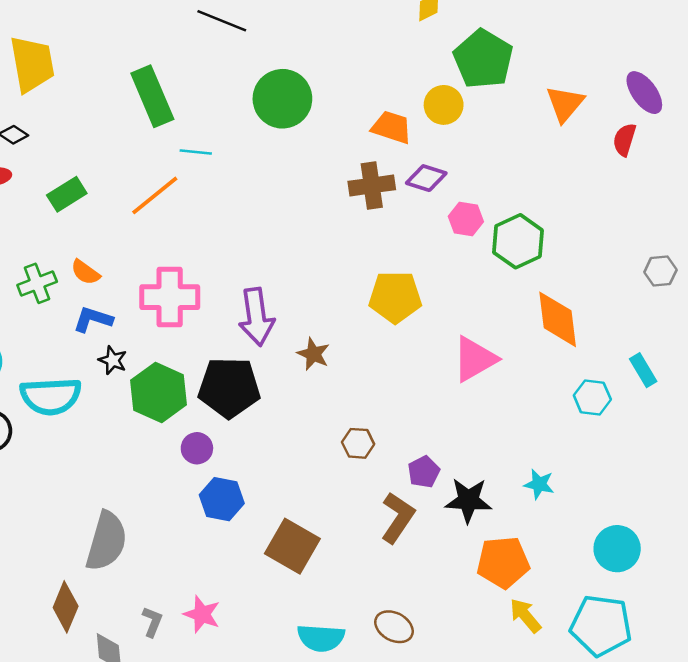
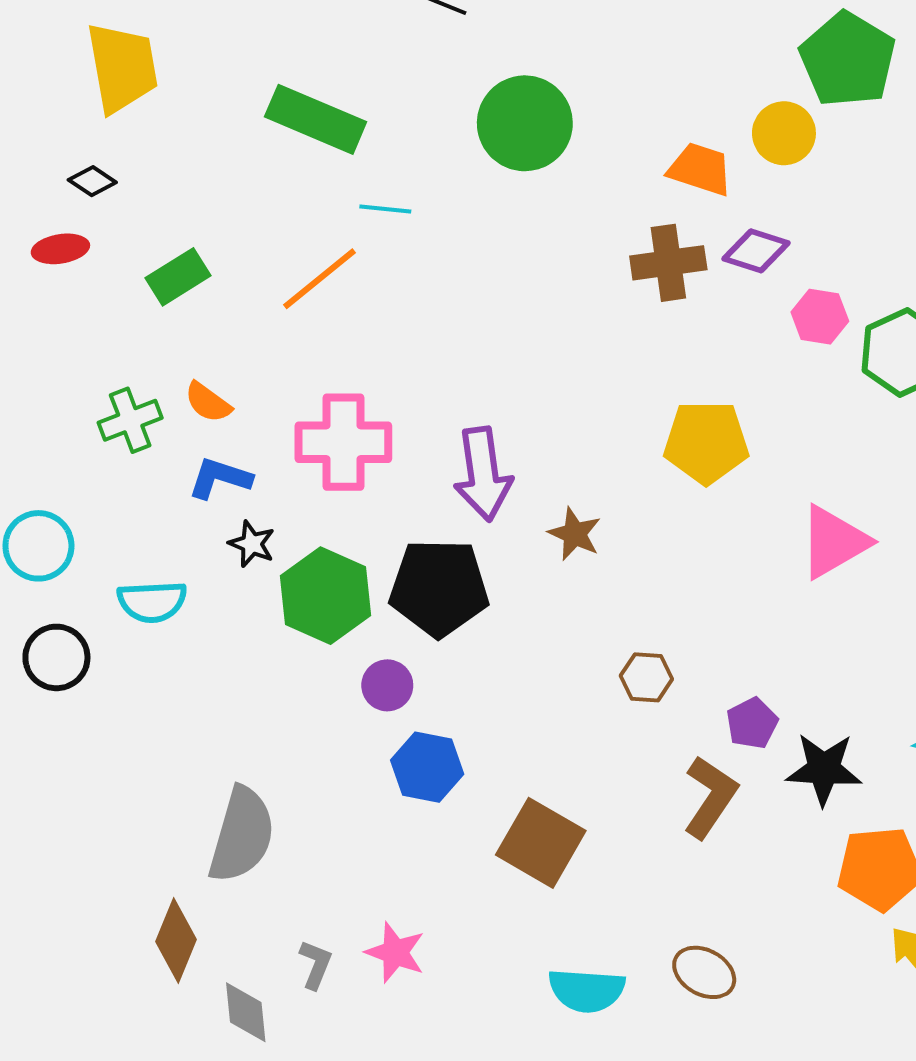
green rectangle: (152, 96) -> (316, 119), turned -44
cyan semicircle: (51, 396) -> (152, 602), size x0.7

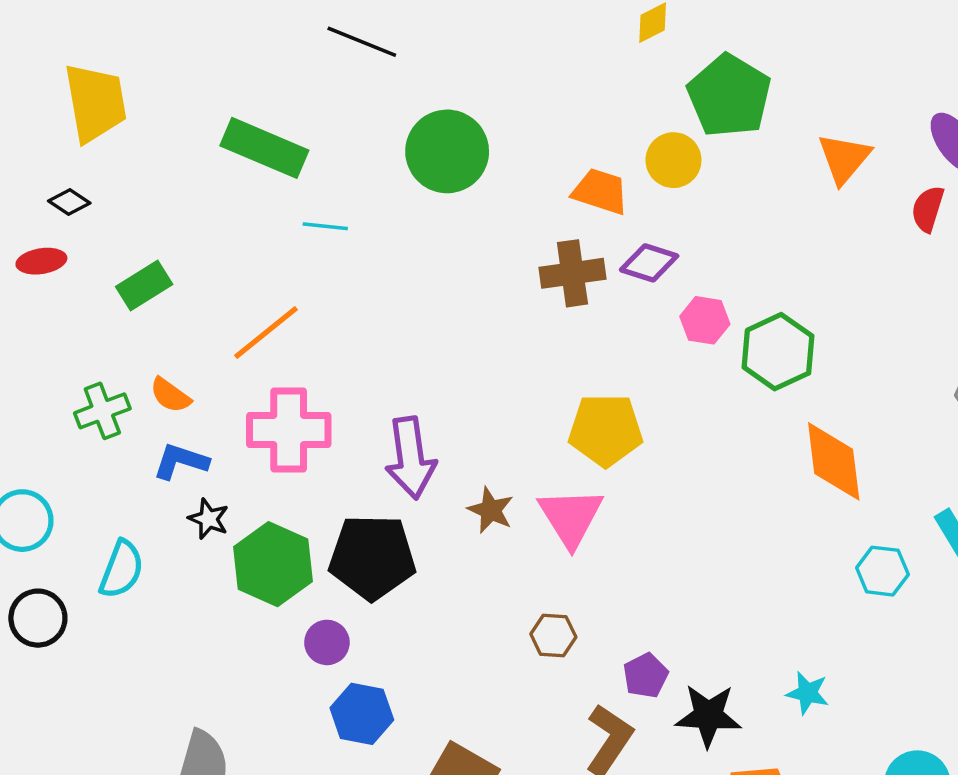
orange line: (320, 279) -> (266, 333), moved
pink triangle: (834, 542) -> (571, 517), moved, turned -32
cyan semicircle: (152, 602) -> (121, 569), turned -66

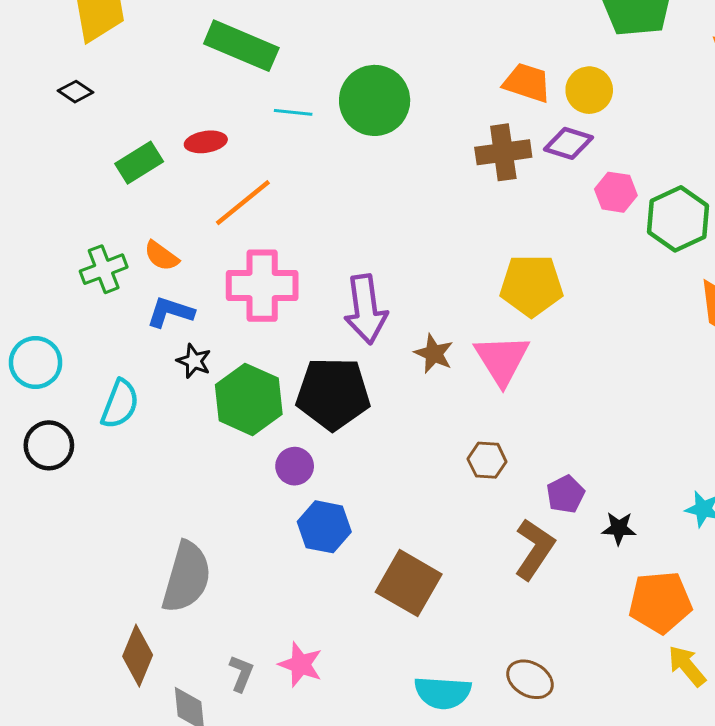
green circle: (447, 151) -> (375, 100), moved
yellow circle: (673, 160) -> (589, 90), moved
red ellipse: (41, 261) -> (206, 142), moved
black star: (708, 716) -> (619, 528), size x0.6

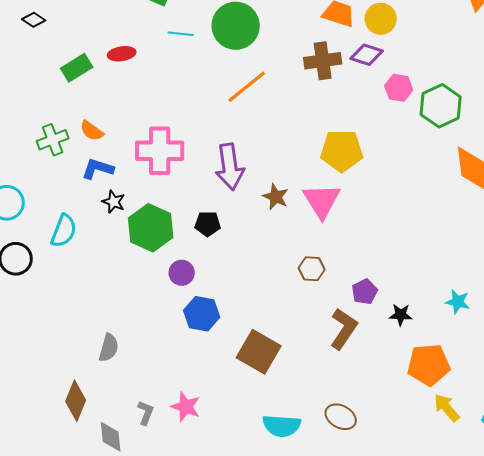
orange line: (243, 203) -> (247, 87), moved
black pentagon: (333, 394) -> (208, 224), size x0.5
gray semicircle: (187, 577) -> (109, 348), size x0.6

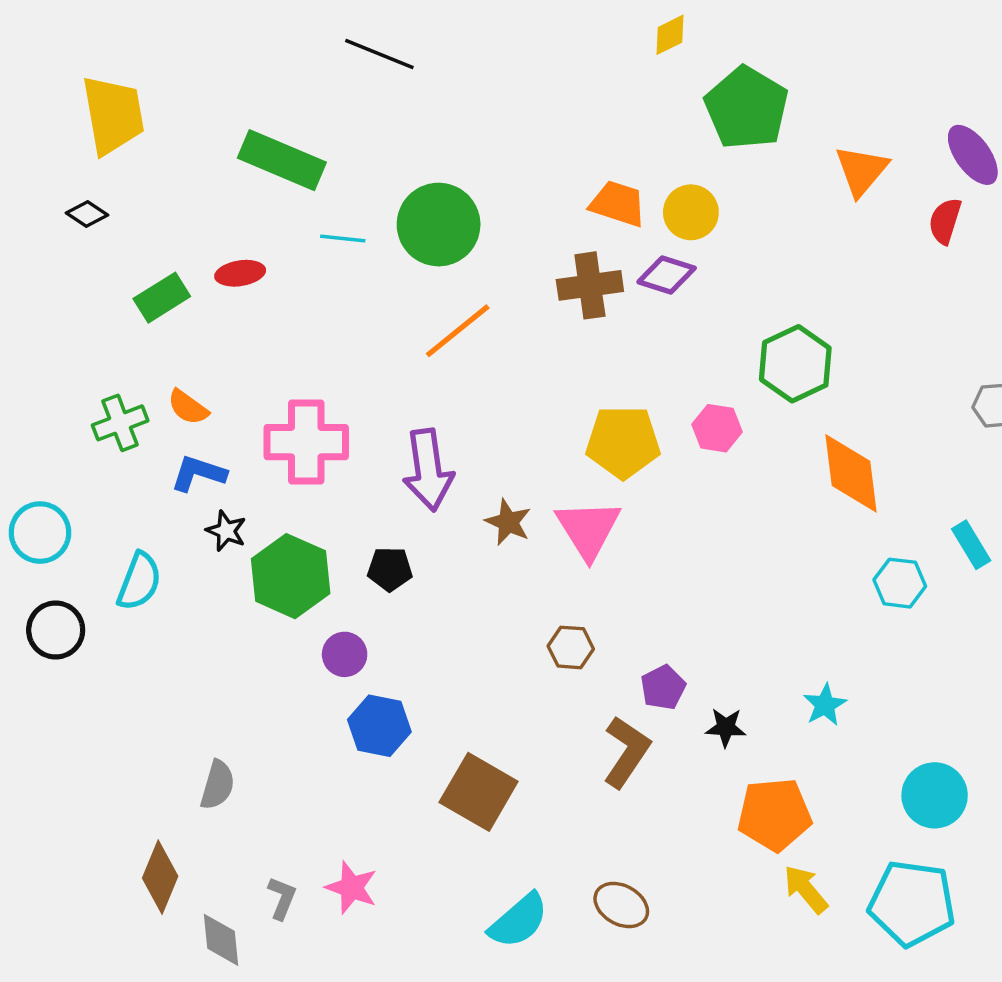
pink hexagon: (399, 88) -> (717, 428), moved
cyan star: (458, 302) -> (825, 705), turned 30
cyan semicircle: (282, 426) -> (519, 921), turned -45

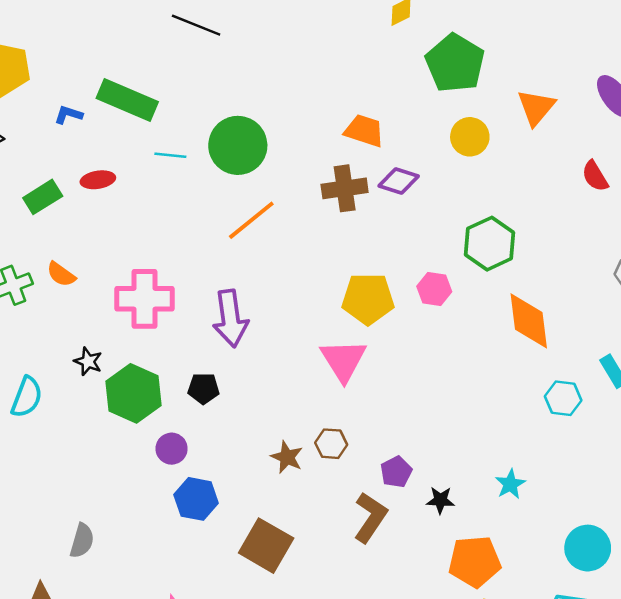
yellow circle: (691, 212) -> (470, 137), moved
red semicircle: (945, 221) -> (595, 176), moved, turned -48
blue L-shape: (198, 473) -> (68, 115), moved, size x0.7
brown star: (508, 522) -> (287, 457), moved

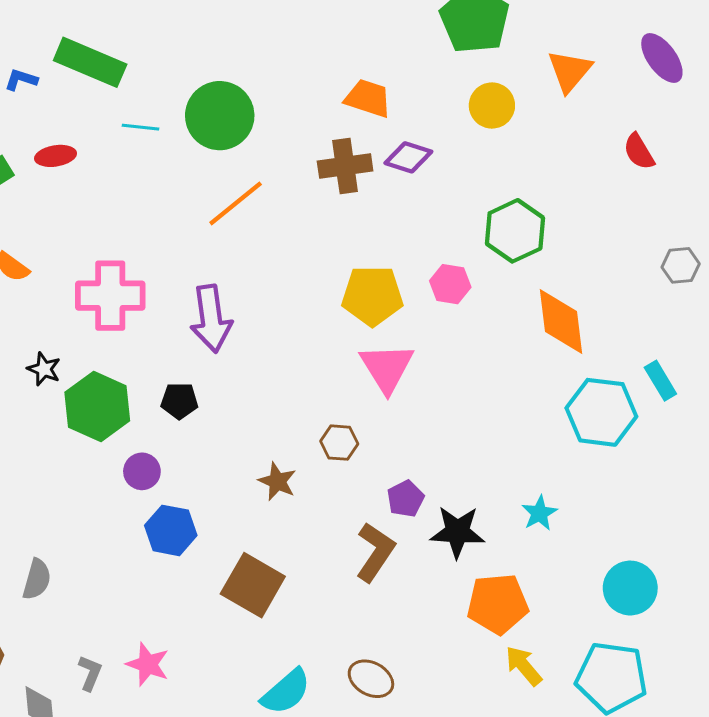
pink triangle: (343, 360) -> (387, 368), moved
cyan hexagon: (563, 398) -> (601, 412), size x1.6
brown hexagon: (331, 444) -> (339, 443), moved
black star: (440, 500) -> (457, 532), size x1.6

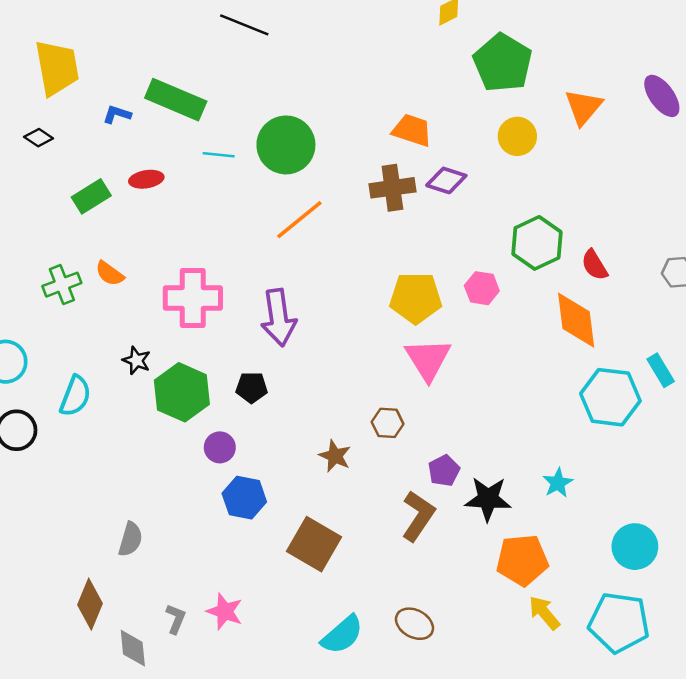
red semicircle: (639, 152) -> (594, 265), moved

